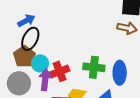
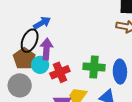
blue arrow: (26, 21) -> (42, 23), moved
purple arrow: (45, 80) -> (46, 49), moved

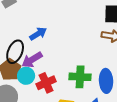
blue arrow: (42, 23) -> (38, 34), moved
purple arrow: (46, 49) -> (32, 60), turned -125

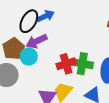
black ellipse: (15, 52) -> (29, 21), moved
red cross: (46, 83) -> (66, 64), moved

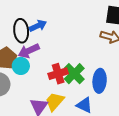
black ellipse: (29, 21) -> (21, 31), turned -35
green cross: (82, 64) -> (74, 74), turned 35

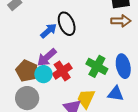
black ellipse: (21, 31) -> (67, 24), moved
red cross: (58, 74) -> (62, 71), moved

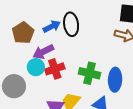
green cross: (97, 66) -> (90, 73), turned -30
brown pentagon: (27, 71) -> (23, 33), moved

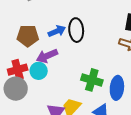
brown pentagon: (23, 33) -> (28, 36), turned 30
red cross: (55, 69) -> (18, 70), moved

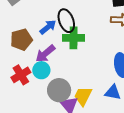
green cross: (92, 80) -> (74, 38), moved
gray circle: (16, 89) -> (59, 90), moved

